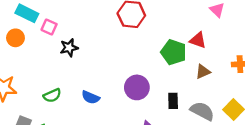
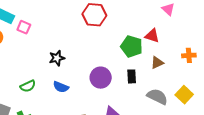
black star: (69, 48) -> (57, 58), moved
black rectangle: (173, 101) -> (132, 76), moved

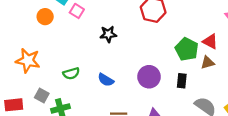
black star: (57, 58) -> (108, 34), moved
brown triangle: (157, 63) -> (208, 63), moved

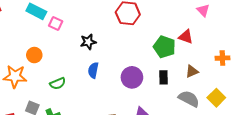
orange circle: (45, 17) -> (34, 55), moved
brown triangle: (208, 63) -> (192, 71), moved
blue semicircle: (106, 80) -> (93, 70), moved, turned 77

